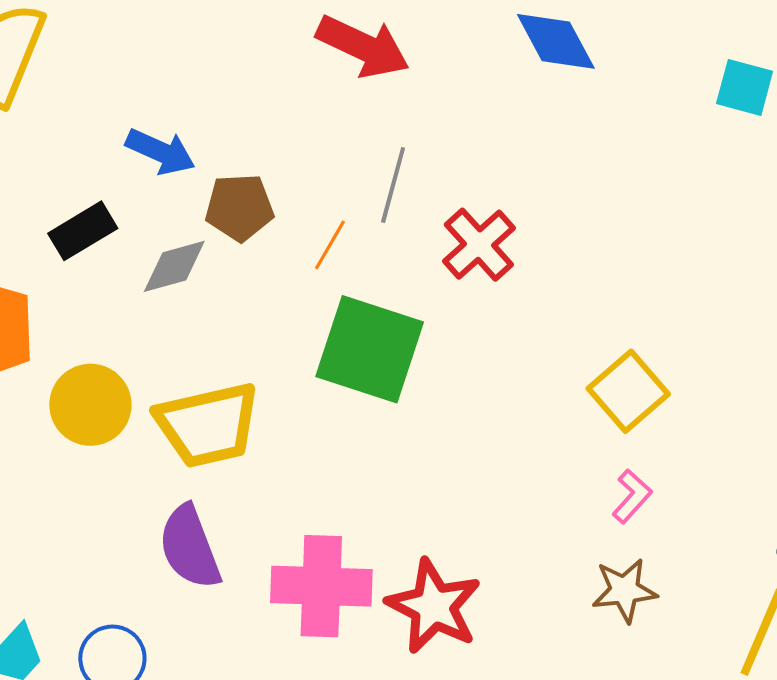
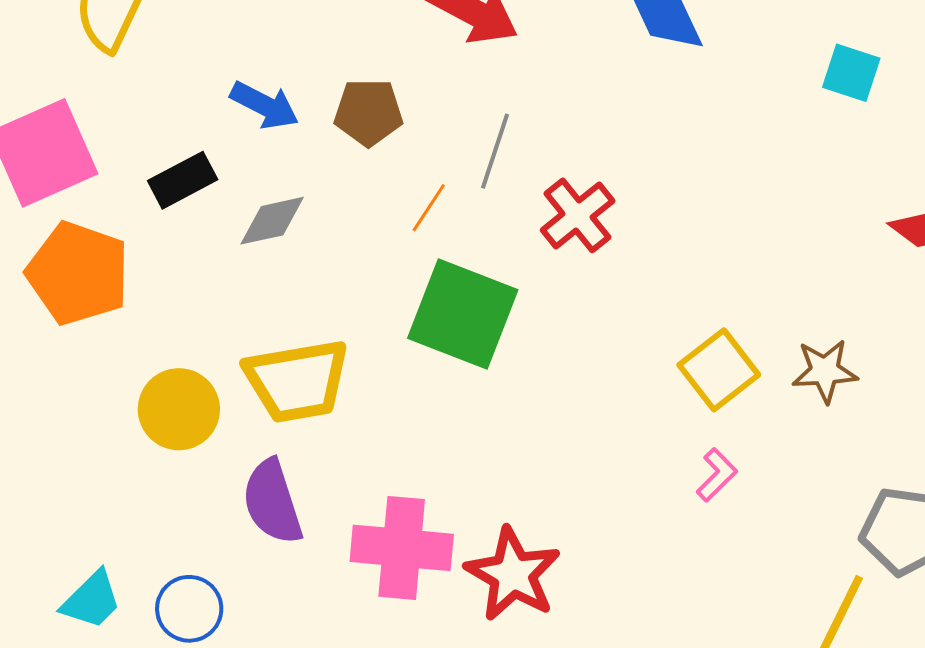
brown pentagon: (239, 207) -> (368, 112), moved
yellow circle: (90, 405) -> (179, 409), moved
brown star: (624, 590) -> (825, 371), moved

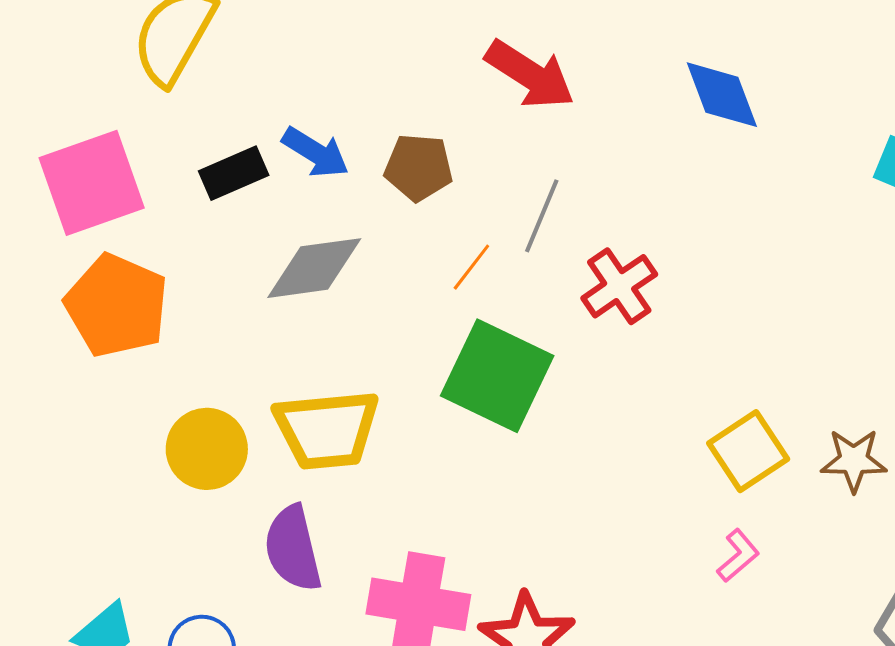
black rectangle: (183, 180) -> (234, 173), moved
gray diamond: (272, 221) -> (314, 268), size x1.4

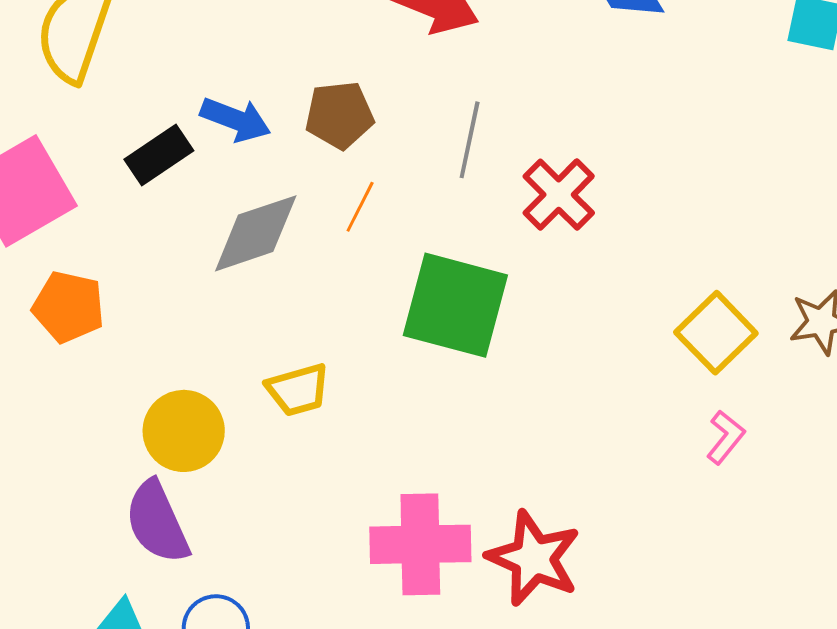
orange line: (471, 267) -> (360, 207), moved
orange pentagon: (117, 306) -> (68, 307), size x0.7
yellow trapezoid: (327, 430) -> (298, 390), size x0.6
purple semicircle: (293, 548) -> (157, 522), moved

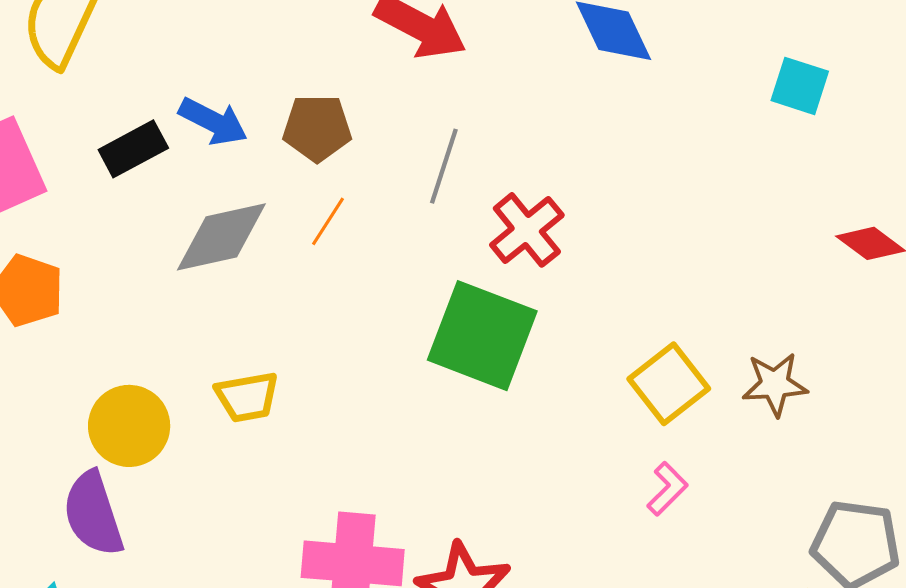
green square: (455, 305) -> (482, 336), moved

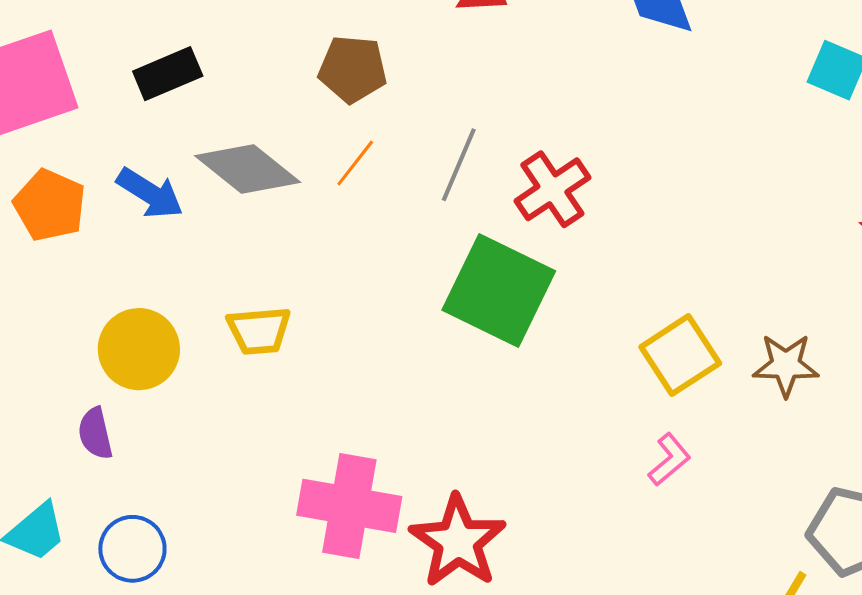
blue arrow: (213, 122) -> (150, 193), moved
gray line: (444, 166) -> (459, 165), moved
gray diamond: (221, 237) -> (248, 169), turned 46
purple semicircle: (93, 514) -> (95, 433), size x0.6

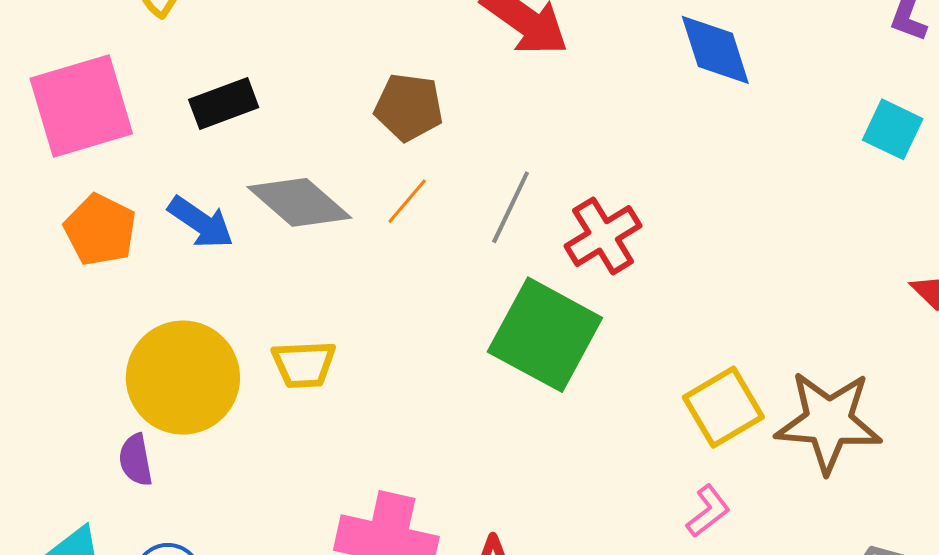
yellow circle: (139, 349) -> (183, 378), size x1.4
brown star: (786, 365) -> (828, 422), size x1.6

